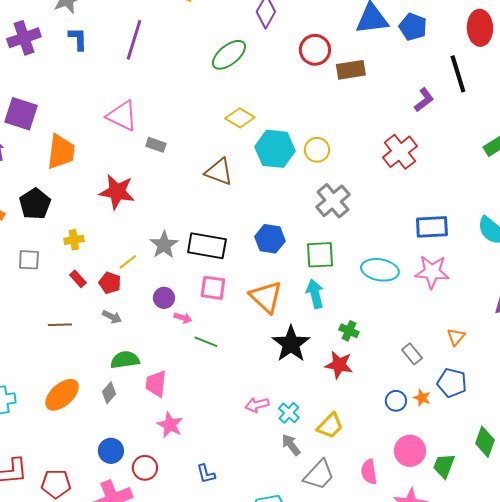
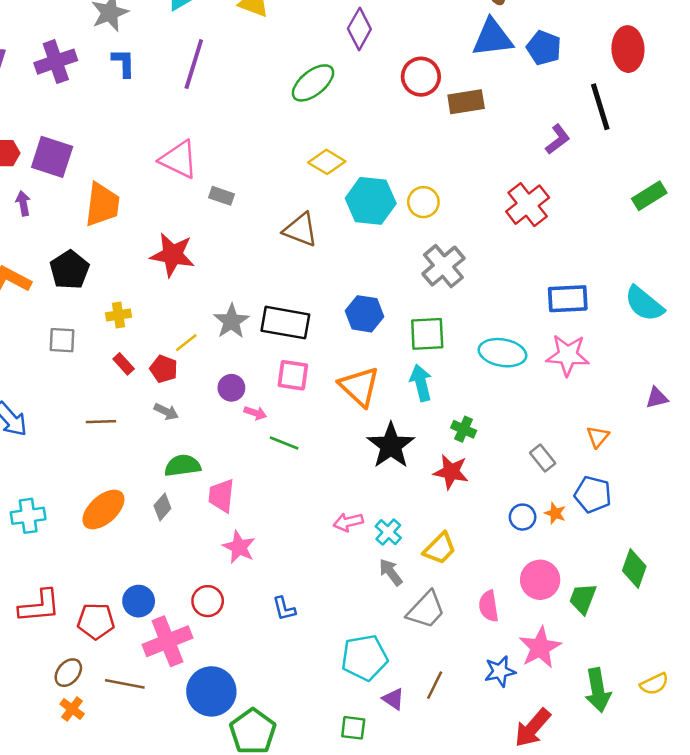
blue circle: (111, 451) -> (139, 601), moved

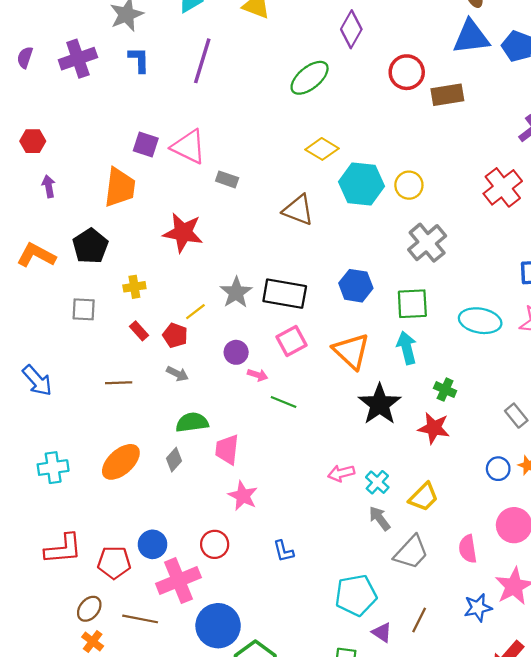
purple square: (52, 157) -> (146, 144), moved, size x0.7
pink square: (293, 375) -> (291, 341), turned -36

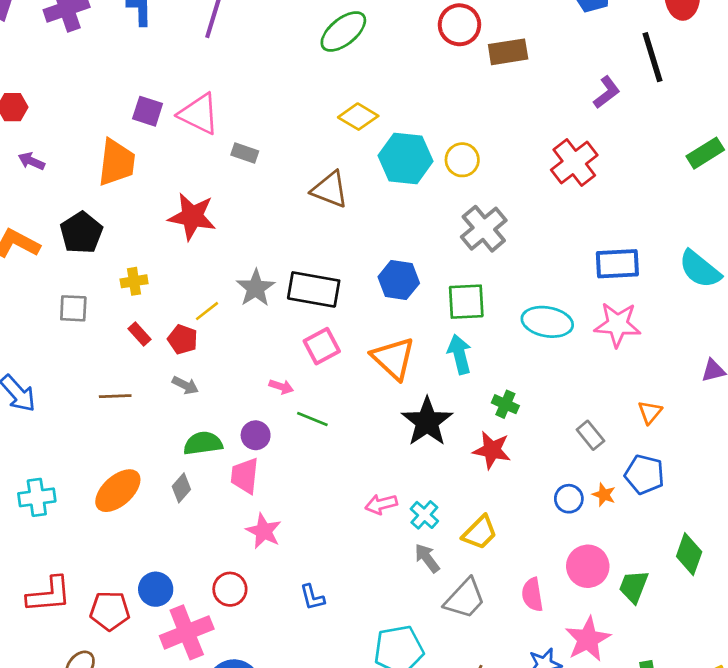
purple arrow: (49, 186) -> (31, 161), turned -55
purple circle: (236, 352) -> (256, 435), moved

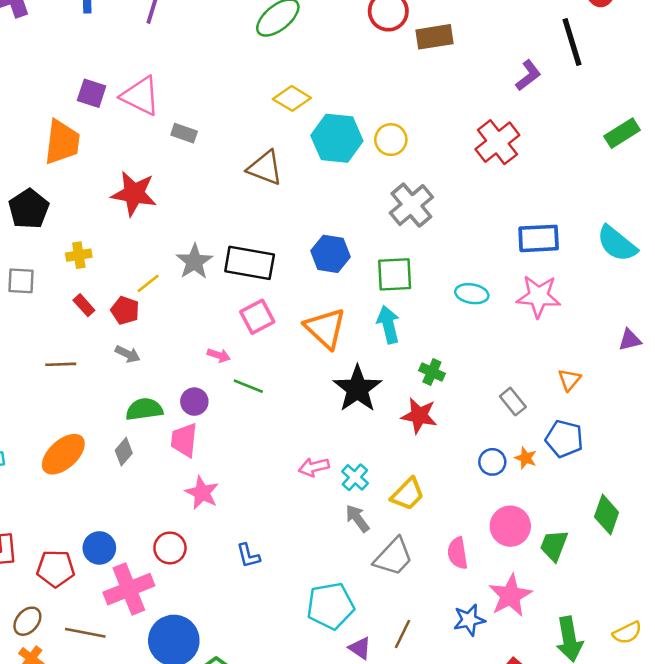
cyan ellipse: (547, 322) -> (472, 294), size x0.7

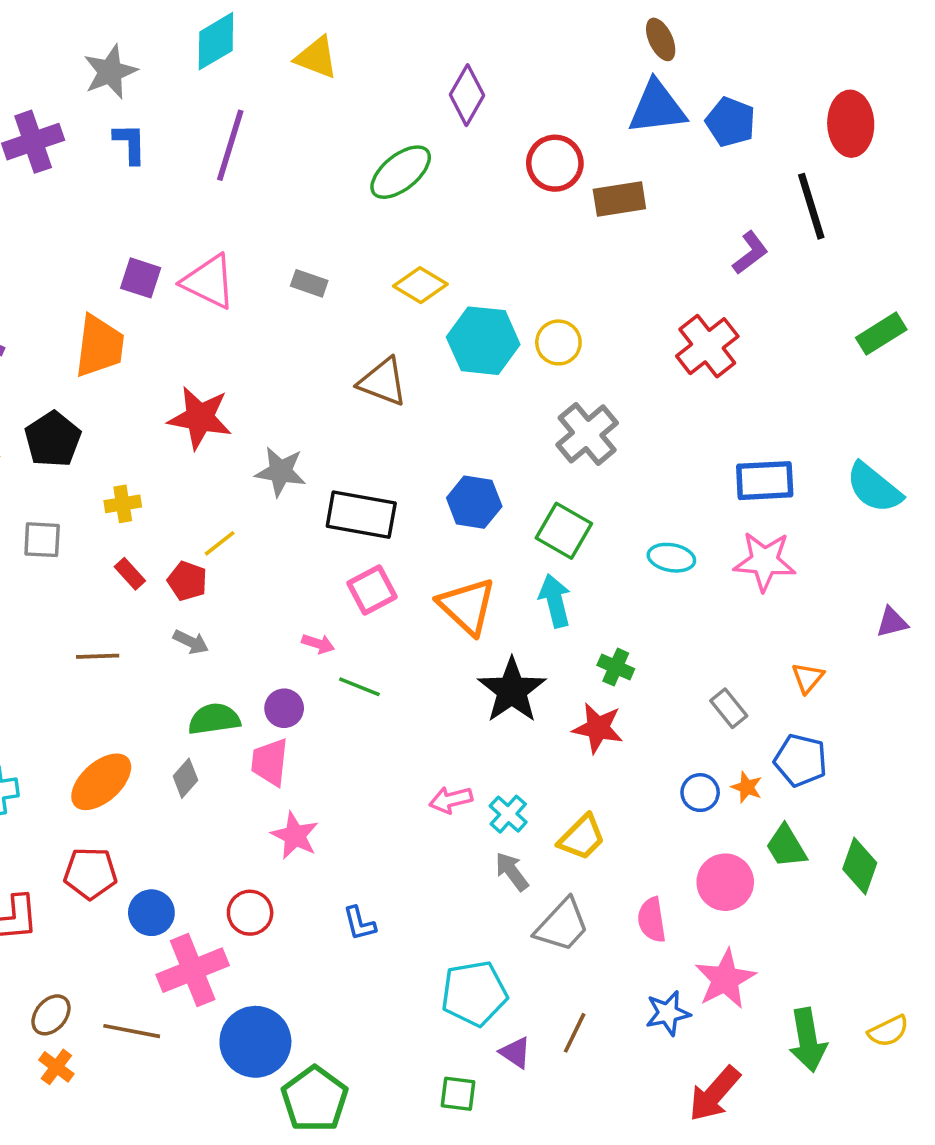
gray rectangle: (184, 133) -> (309, 283), moved
gray star: (194, 262) -> (281, 472), moved, turned -30
green square: (395, 274) -> (564, 531), turned 33
green trapezoid: (554, 545) -> (786, 846), moved, turned -52
red pentagon: (56, 569) -> (90, 873), moved

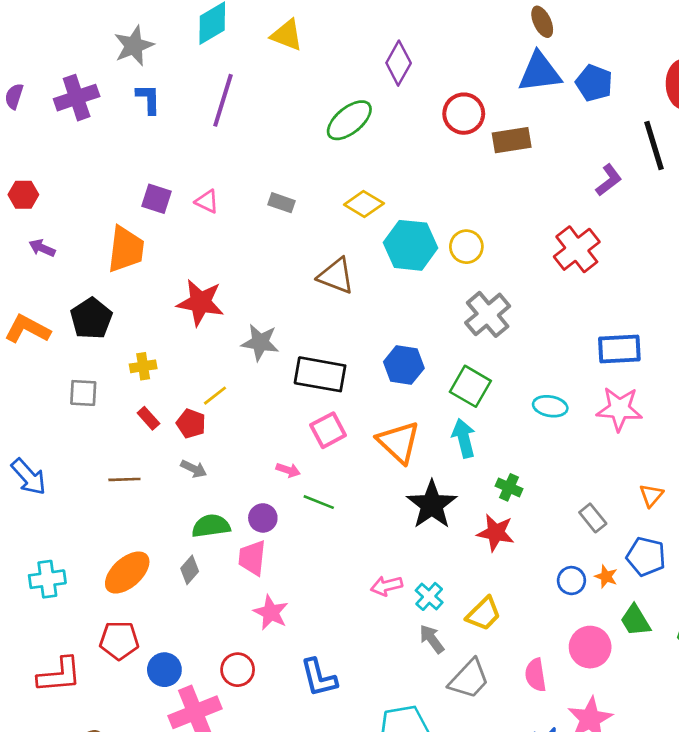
pink triangle: (209, 282) -> (207, 201), size x0.6
blue L-shape: (359, 923) -> (319, 678), size x1.5

